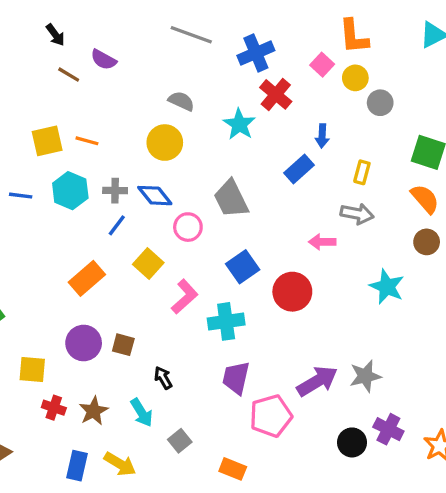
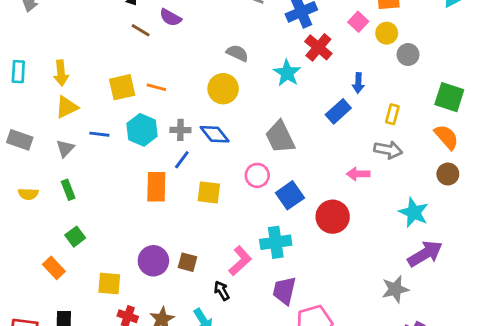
pink circle: (188, 227) -> (257, 175), moved
yellow square: (148, 263) -> (209, 192), turned -35
orange rectangle: (87, 278) -> (156, 187), moved, turned -48
pink L-shape: (185, 297) -> (240, 261), moved
purple arrow: (317, 381) -> (425, 254), moved

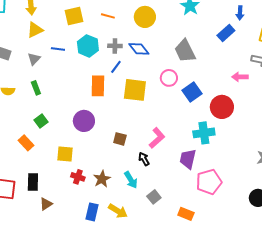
orange line: (156, 87) -> (108, 16), moved
yellow square: (209, 192) -> (135, 90), size x1.4
cyan cross: (276, 242) -> (204, 133), moved
purple circle: (153, 261) -> (84, 121), moved

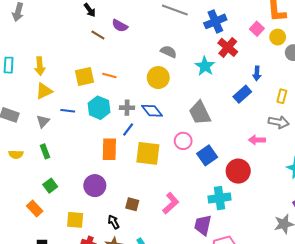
orange line: (108, 16) -> (109, 75), moved
black arrow: (144, 159) -> (114, 222), moved

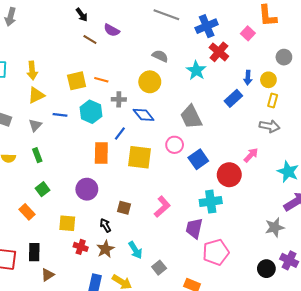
yellow circle: (278, 37) -> (268, 80), moved
gray cross: (127, 108) -> (119, 99), moved
pink arrow: (257, 140) -> (251, 155), moved, turned 133

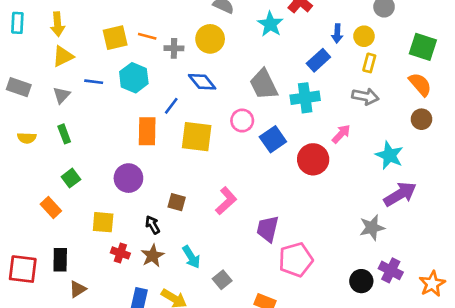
gray cross: (119, 99) -> (174, 48), moved
cyan cross: (211, 202) -> (305, 98), moved

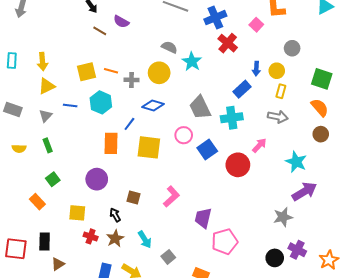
cyan star: (270, 24) -> (192, 62), moved
blue diamond: (202, 82) -> (153, 106), turned -35

